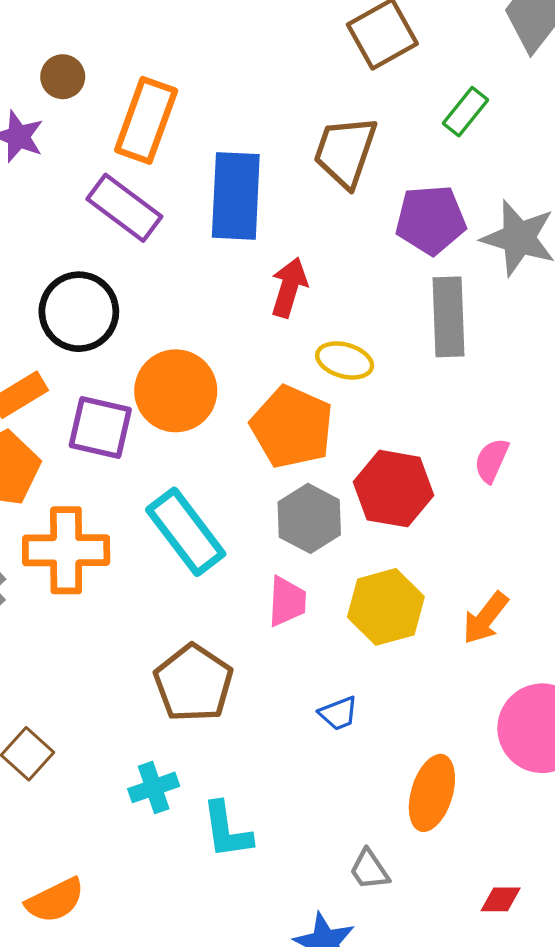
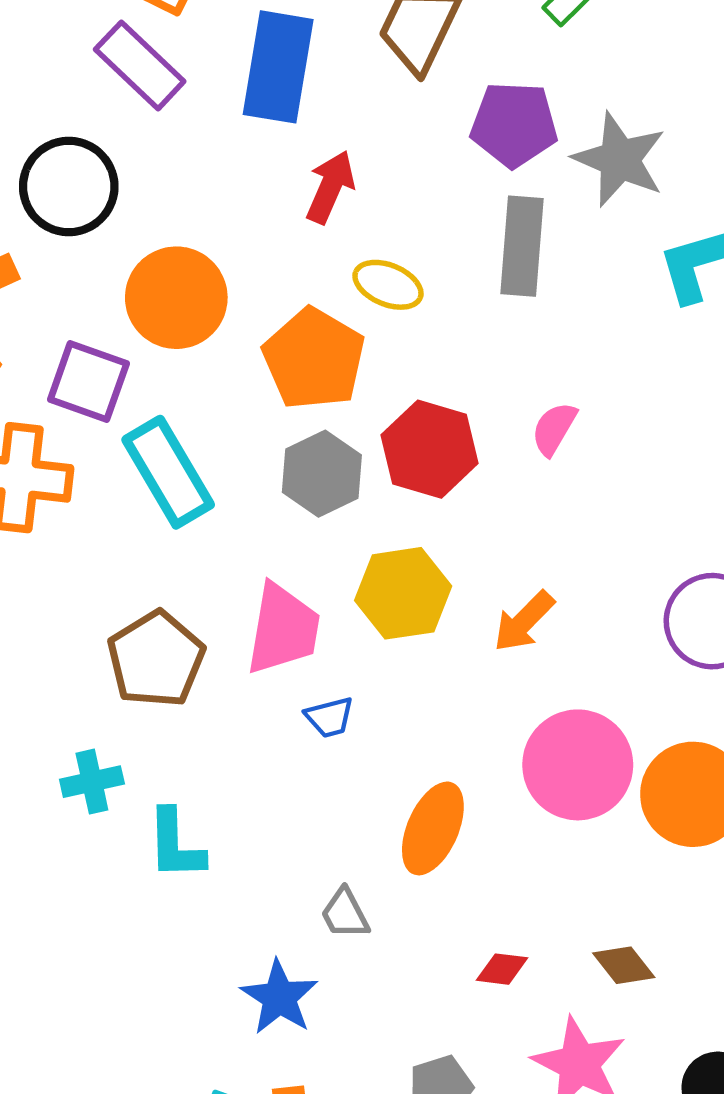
purple square: (100, 427) -> (88, 382), moved
pink trapezoid: (287, 601) -> (283, 629), moved, size x1.5

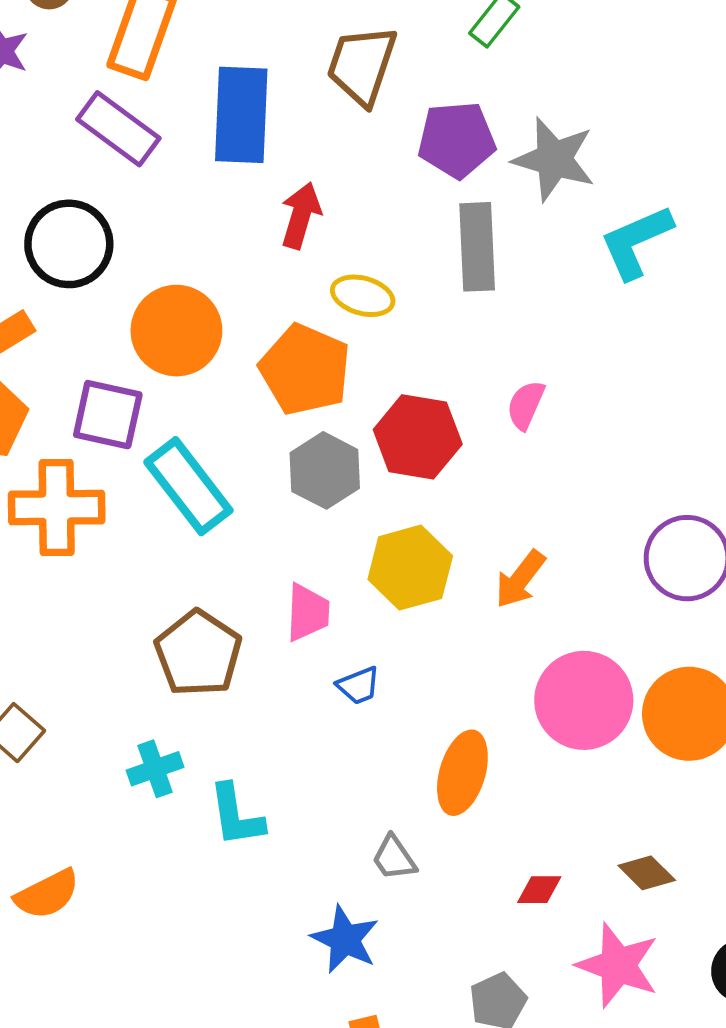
pink trapezoid: (283, 629) -> (308, 612), size x0.7

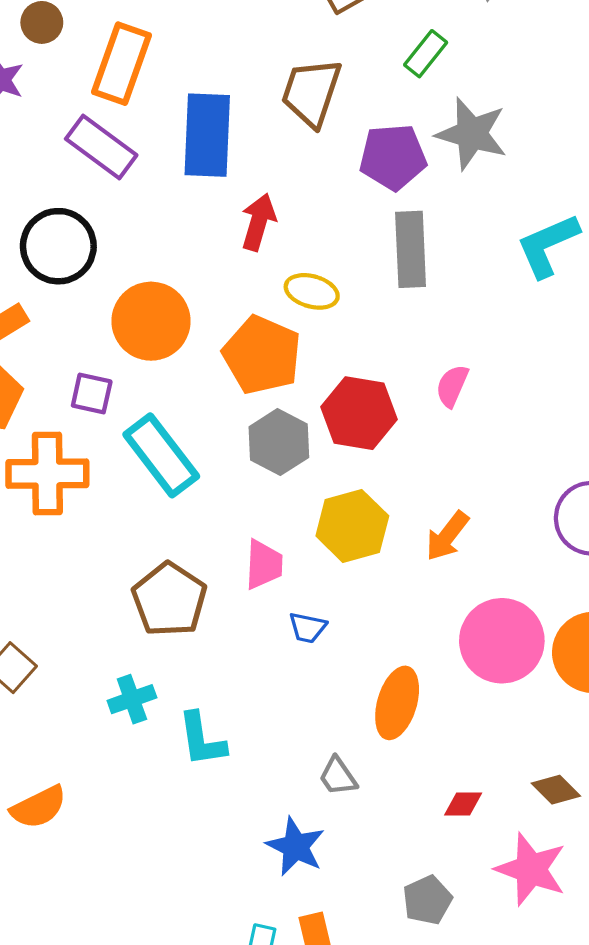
gray star: (554, 159) -> (472, 134), moved
purple square: (108, 415) -> (92, 394), size x0.7
blue trapezoid: (359, 686) -> (308, 628), turned 33

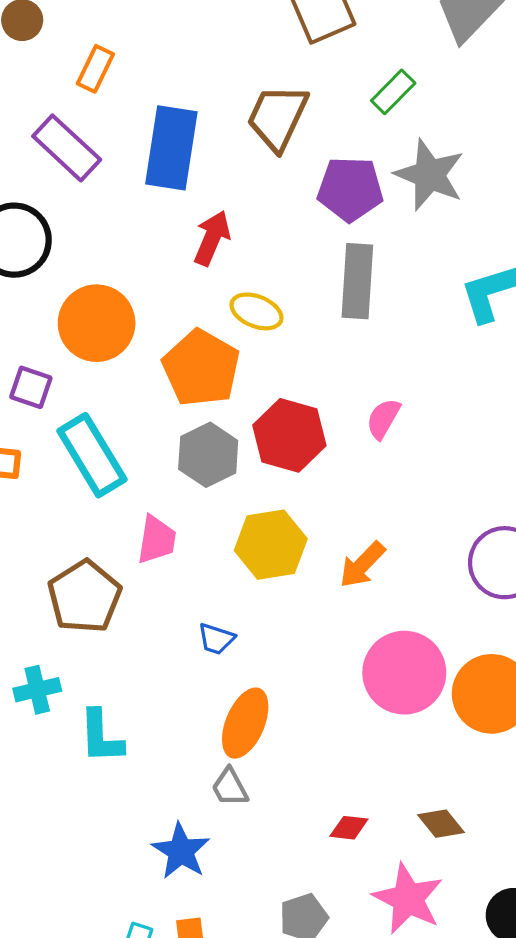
orange rectangle: (121, 64) -> (95, 69), size x0.6
pink trapezoid: (264, 564) -> (157, 540), moved
orange ellipse: (397, 703) -> (245, 723), moved

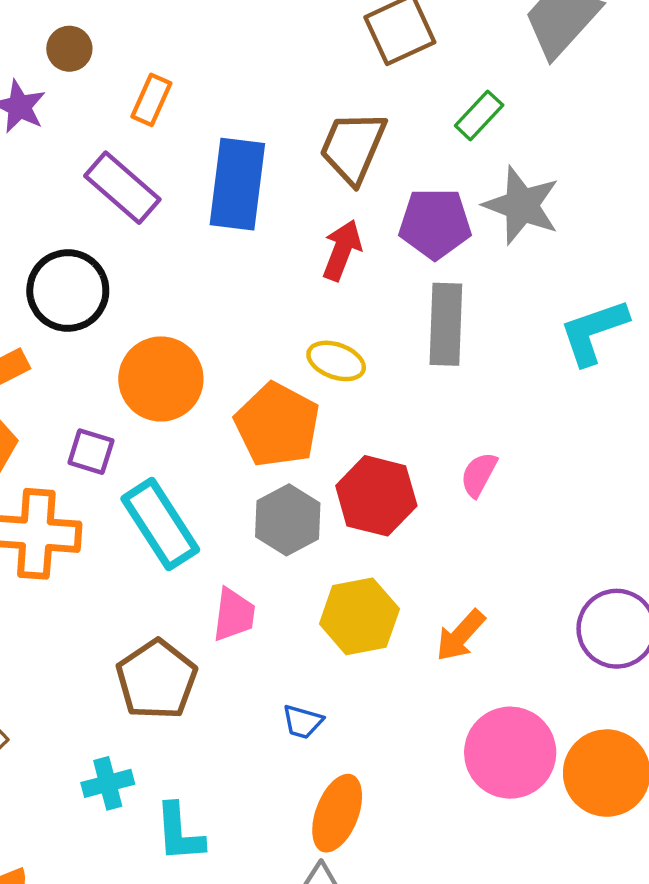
red arrow: (212, 238) -> (342, 250), moved

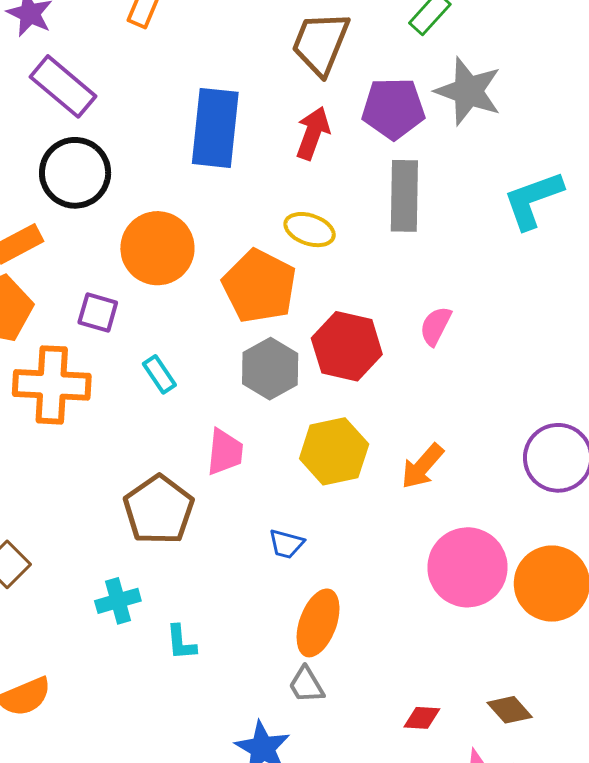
blue rectangle: (237, 184) -> (215, 128), moved
purple rectangle: (122, 188) -> (63, 86), moved
cyan rectangle: (160, 524) -> (159, 374), size x0.5
cyan L-shape: (179, 833) -> (181, 643), size x0.7

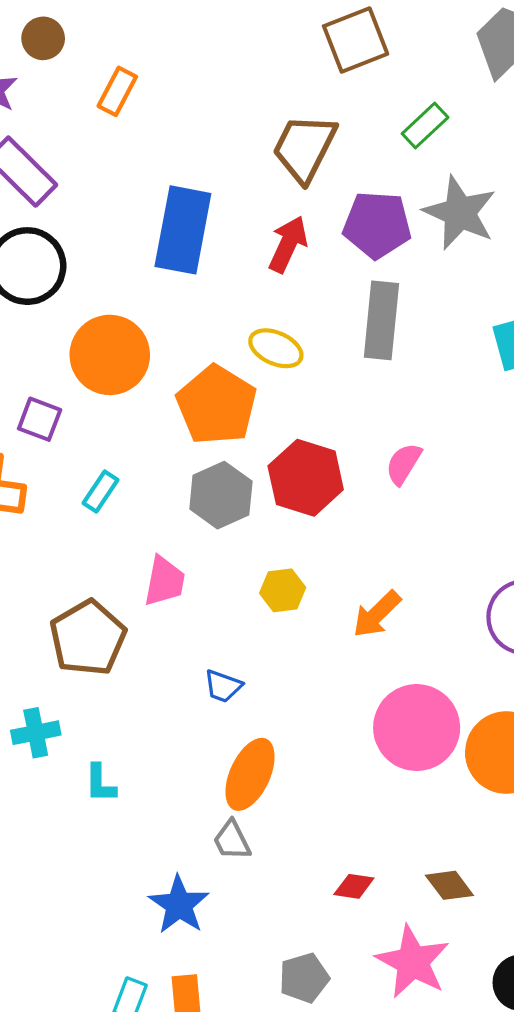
cyan rectangle: (159, 374) -> (101, 492), turned 63
yellow hexagon: (334, 451) -> (283, 590), size x0.6

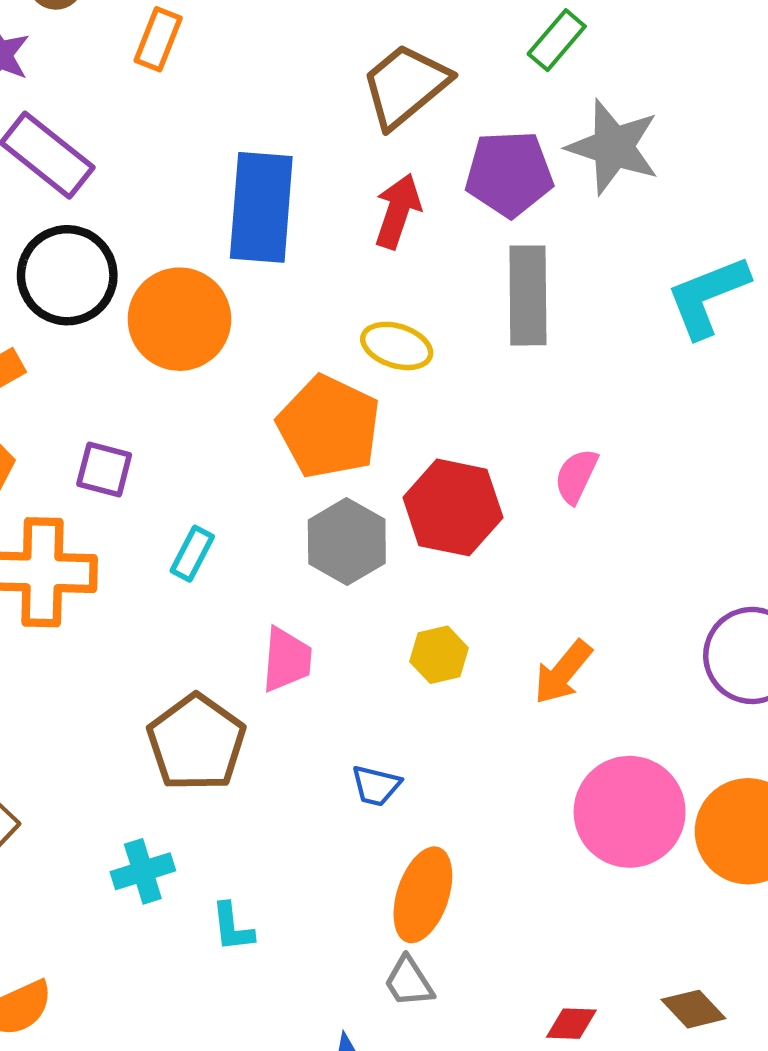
brown trapezoid: (304, 148) -> (405, 86), turned 30
orange circle: (110, 355) -> (179, 319), moved

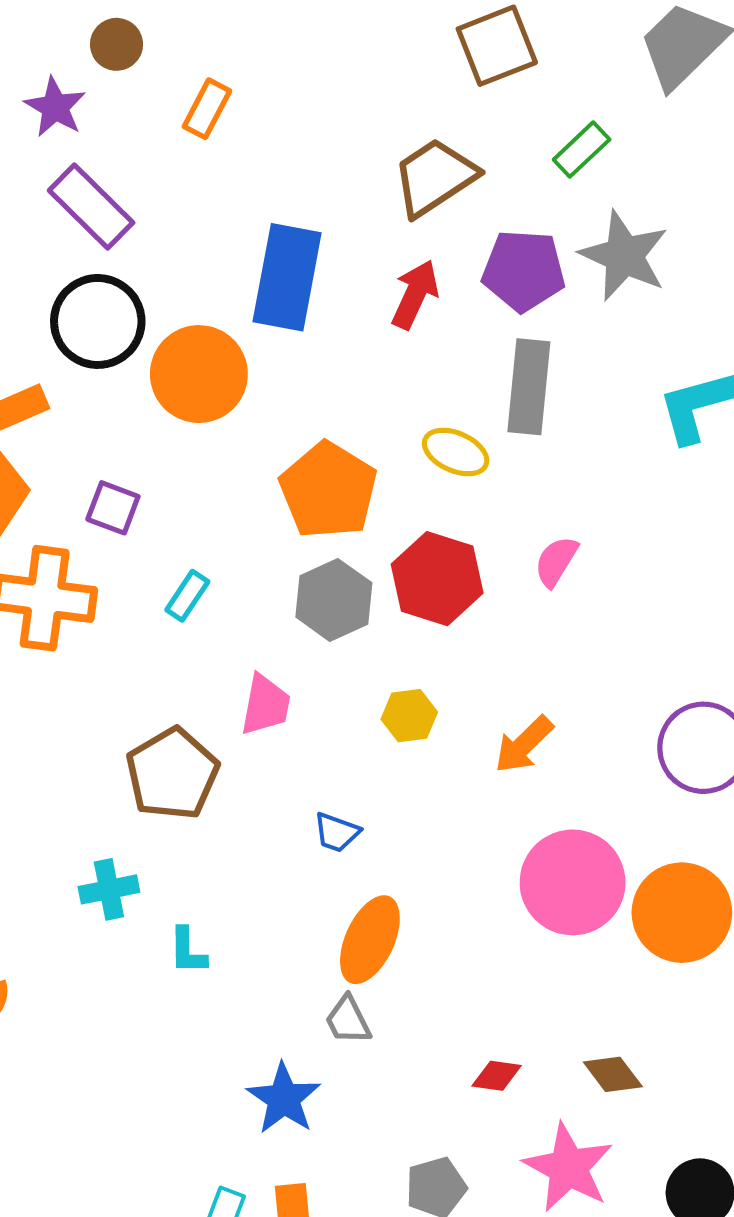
yellow ellipse: (397, 346) -> (456, 452), moved

